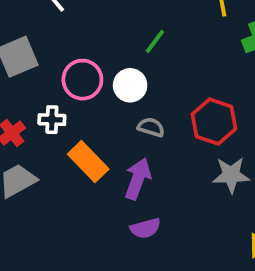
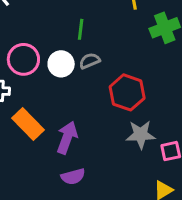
green line: (155, 41) -> (81, 29), turned -30
gray semicircle: (151, 127) -> (90, 61), moved, turned -40

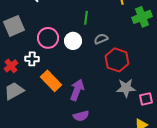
gray semicircle: (90, 61) -> (101, 39), moved

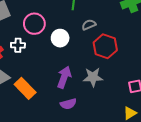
white circle: (73, 41) -> (60, 38), moved
orange rectangle: (51, 81) -> (25, 88), moved
gray star: (126, 88) -> (93, 77), moved

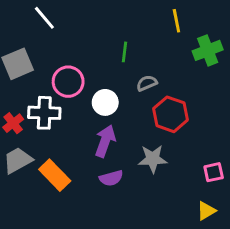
white cross: (18, 45) -> (44, 113), size x1.5
purple arrow: (64, 77) -> (105, 141), moved
purple semicircle: (68, 104) -> (111, 178), moved

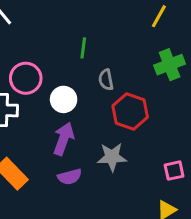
yellow line: (176, 21) -> (159, 16), moved, turned 40
green cross: (208, 50) -> (170, 65), moved
gray semicircle: (147, 83) -> (106, 80), turned -78

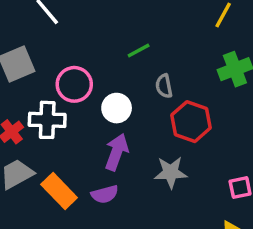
green line: (83, 48) -> (139, 51), turned 55
purple semicircle: (70, 177) -> (105, 194), moved

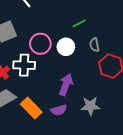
white circle: (117, 108) -> (66, 47), moved
gray star: (171, 172) -> (90, 106), moved

